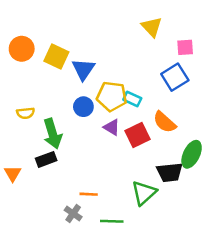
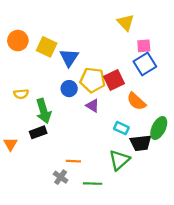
pink square: (185, 47) -> (144, 46), moved
cyan rectangle: (132, 99) -> (121, 128), moved
red square: (137, 135) -> (114, 80), moved

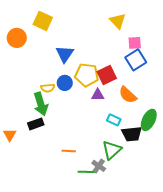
yellow square: (47, 47) -> (43, 21), moved
yellow semicircle: (21, 94) -> (48, 88), moved
purple triangle: (93, 106) -> (98, 95), moved, turned -32
gray cross: (61, 177) -> (99, 166), moved

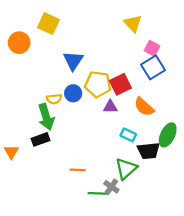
pink square: (135, 43) -> (152, 48), turned 32

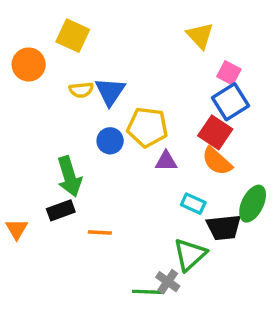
red square: (120, 84) -> (215, 132), moved, turned -30
yellow semicircle: (54, 99) -> (81, 90), moved
orange line: (78, 170) -> (100, 232), moved

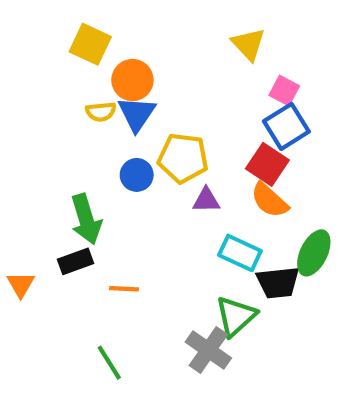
orange circle: (29, 64) -> (132, 80), moved
cyan rectangle: (193, 204) -> (240, 253), size x1.4
gray cross: (168, 282) -> (208, 350), size x1.5
green line: (147, 292) -> (109, 363), moved, turned 56

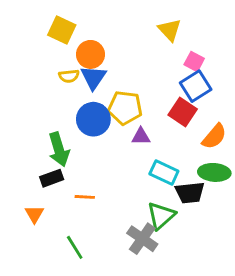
blue circle: (137, 175) -> (93, 119), size x1.5
orange semicircle: (270, 200) -> (214, 136), moved, turned -92
green ellipse: (314, 253) -> (214, 172), turned 68
orange triangle: (21, 285) -> (34, 214), moved

